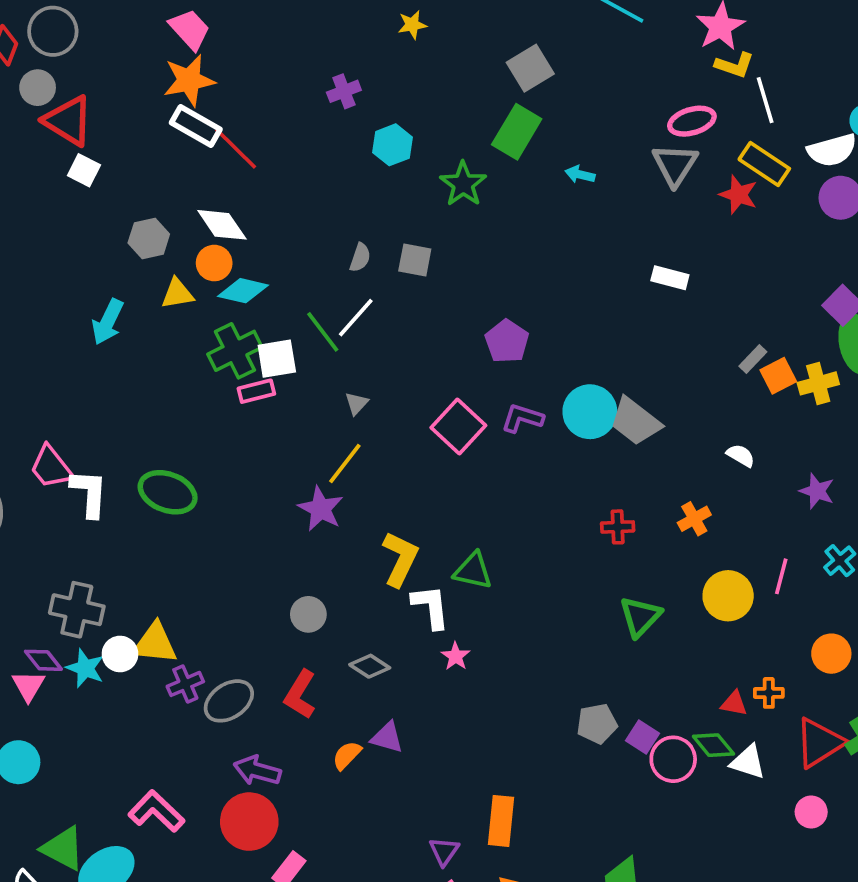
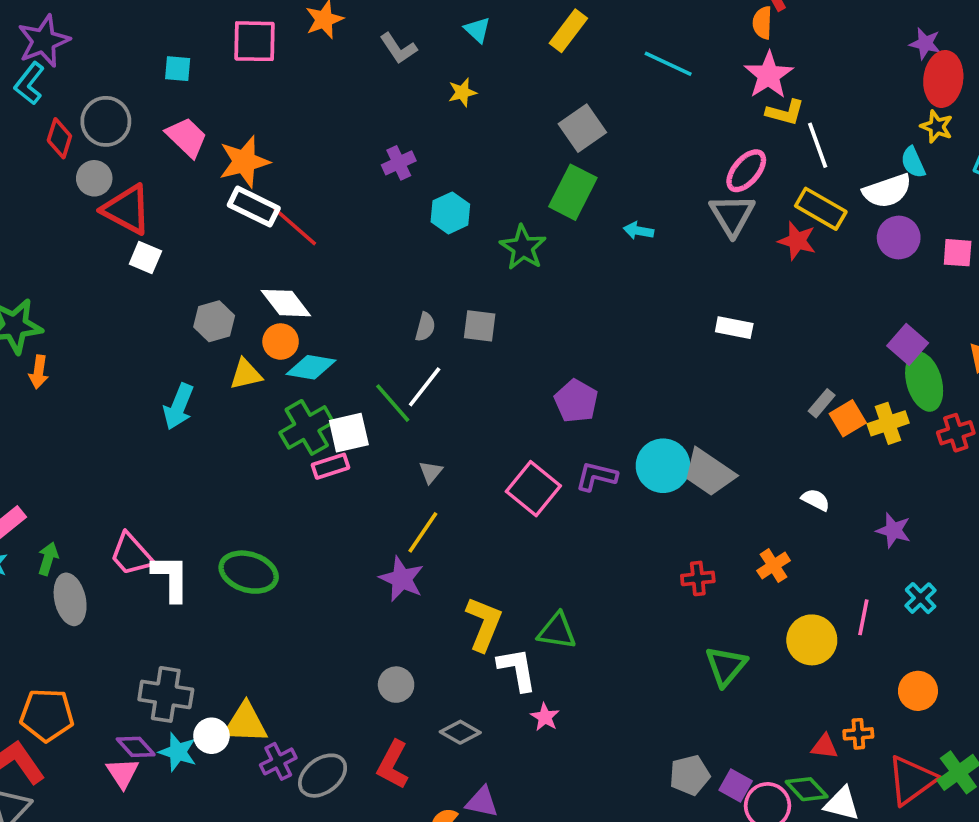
pink trapezoid: (190, 29) -> (187, 137), moved
pink ellipse: (692, 121) -> (746, 171), turned -30

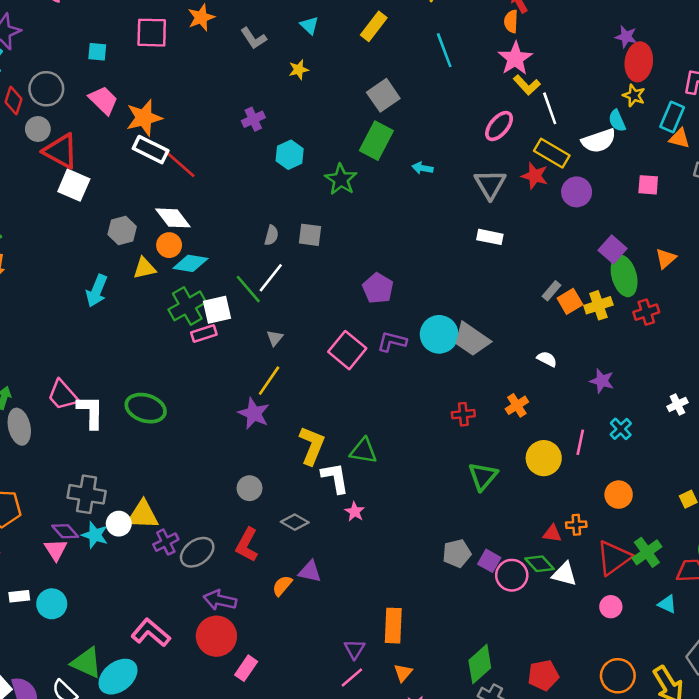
cyan line: (668, 64) -> (444, 50), turned 44
yellow L-shape: (785, 112) -> (527, 85), turned 32
gray triangle: (732, 215) -> (490, 184), moved
purple circle: (899, 238) -> (577, 192), moved
white square: (145, 257) -> (74, 185), size x1.4

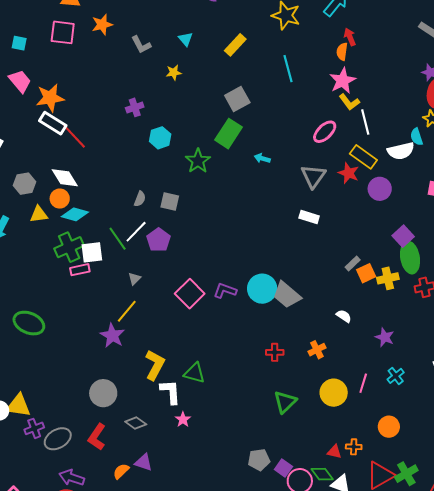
purple pentagon: (378, 288) -> (159, 240), moved
gray circle: (249, 488) -> (103, 393), size x1.4

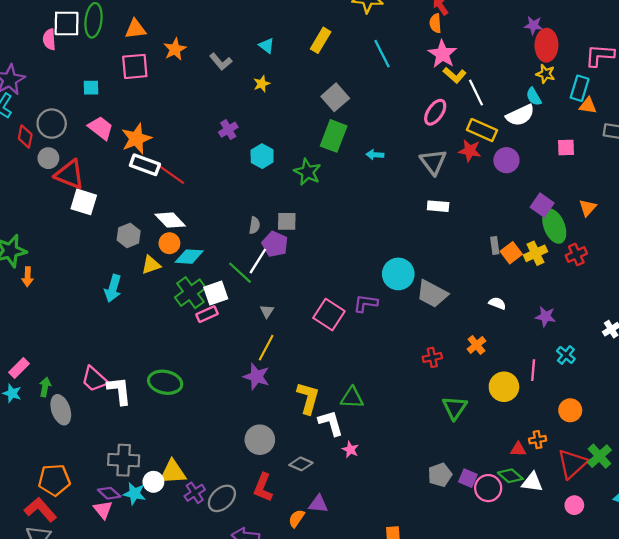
purple pentagon: (159, 240) -> (275, 244), moved
gray rectangle: (353, 263) -> (495, 245), turned -42
cyan circle: (262, 289) -> (398, 274), moved

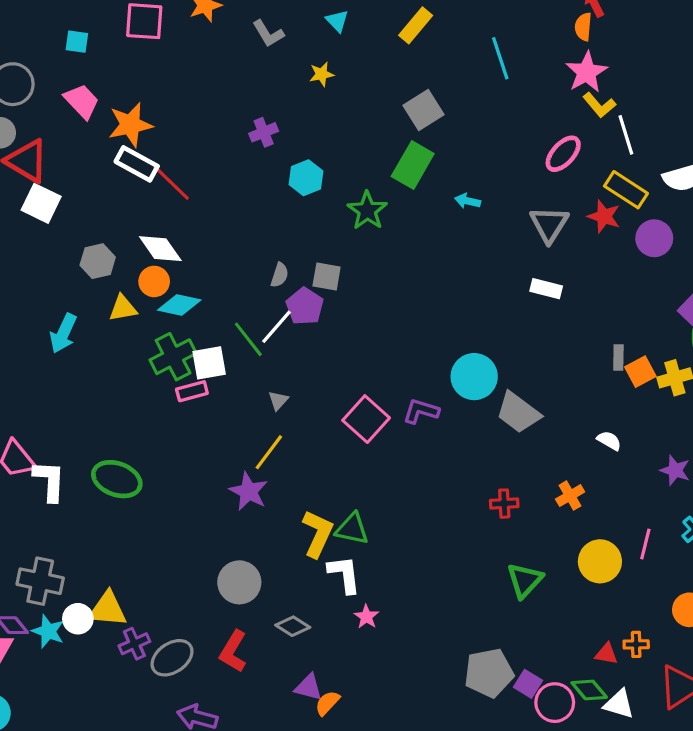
green triangle: (352, 398) -> (352, 529), moved
gray pentagon: (440, 475) -> (489, 673), size x1.4
orange semicircle: (296, 518) -> (327, 703), moved

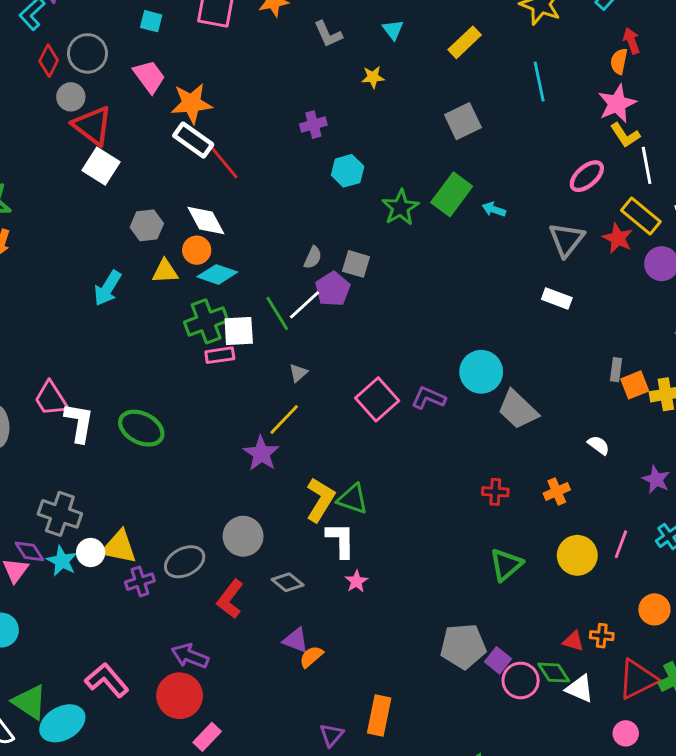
green rectangle: (413, 165) -> (452, 194), moved
gray ellipse: (172, 658) -> (185, 562), moved

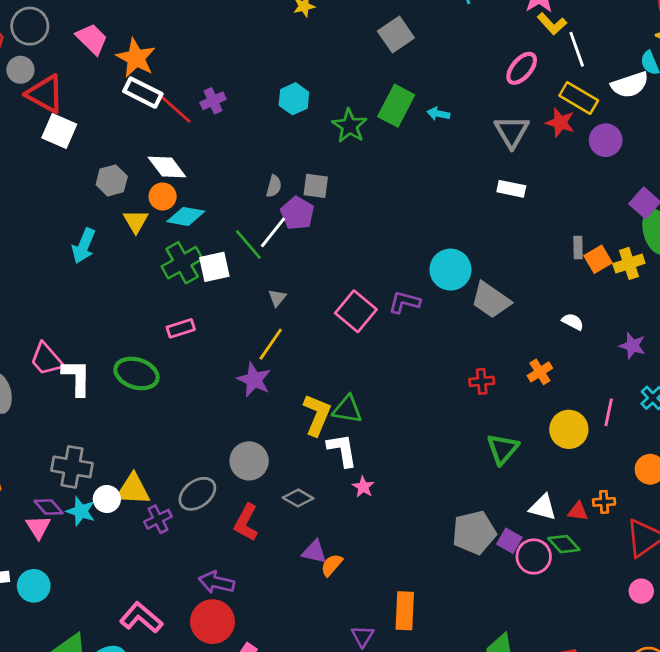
orange star: (191, 103) -> (136, 58), turned -30
purple cross: (313, 125) -> (213, 101), moved
yellow triangle: (165, 271) -> (136, 221), turned -48
pink rectangle: (220, 355) -> (181, 328), moved
white triangle: (580, 689) -> (543, 507), moved

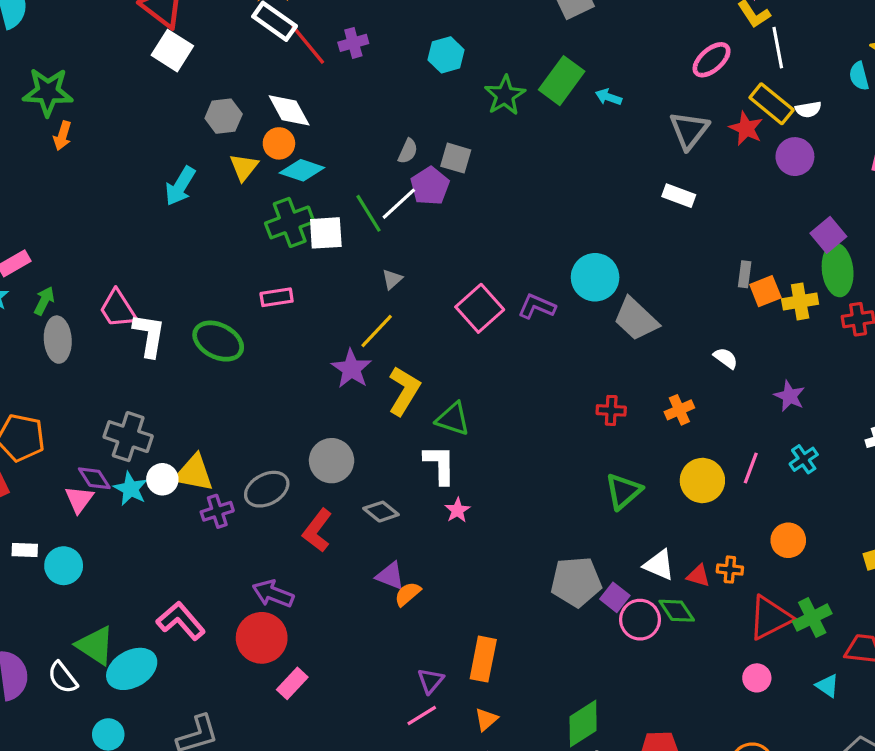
white semicircle: (630, 85) -> (808, 109), moved, size x0.6
yellow L-shape: (317, 415) -> (404, 391), moved

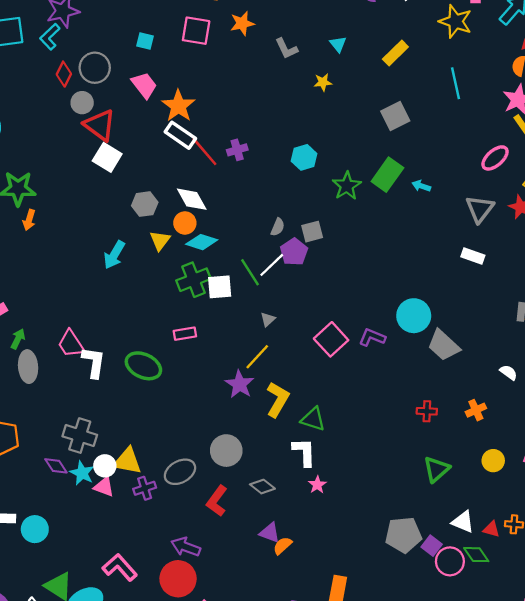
gray square: (456, 158) -> (312, 232), turned -30
yellow circle: (702, 480) -> (493, 461), size x0.7
pink triangle: (79, 499) -> (104, 487), moved, turned -45

